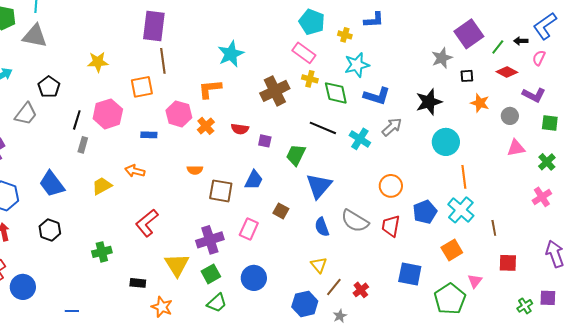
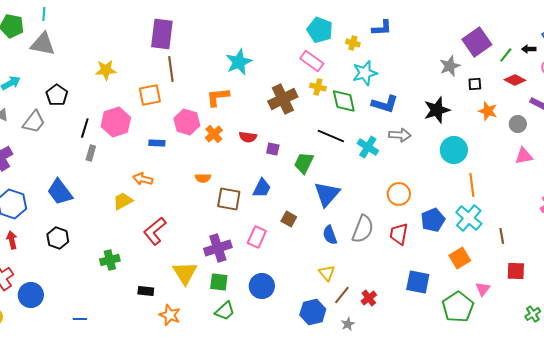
gray arrow: (392, 127) -> (400, 135), turned 45
yellow trapezoid: (102, 186) -> (123, 201), moved
gray semicircle: (355, 221) -> (363, 229), turned -100
green square: (211, 274) -> (219, 282), turned 36

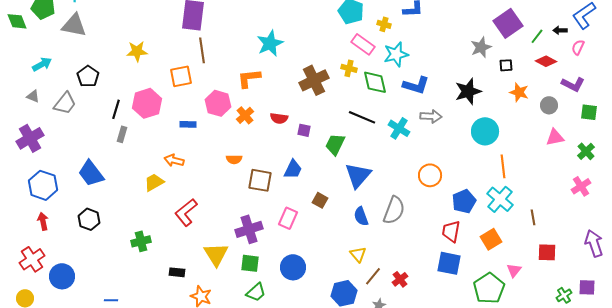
pink rectangle: (312, 61) -> (363, 44), moved
red trapezoid: (399, 234) -> (451, 231), moved

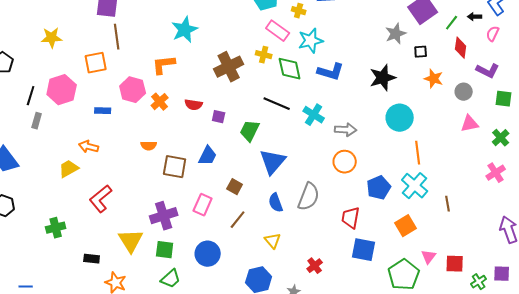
red diamond: (546, 61) -> (461, 48), turned 70
gray arrow: (431, 116) -> (346, 130), moved
red trapezoid: (451, 231) -> (351, 218), moved
red square: (547, 252) -> (455, 264), moved
brown line: (373, 276) -> (238, 220), moved

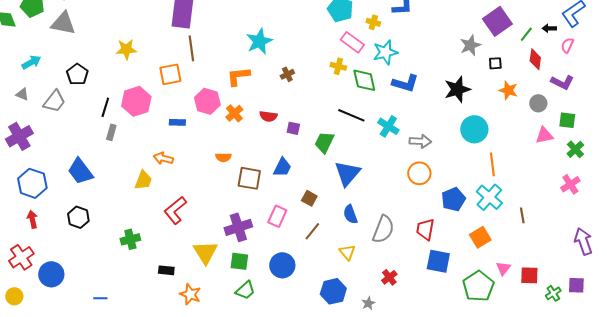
brown cross: (229, 67) -> (287, 74), moved, size x0.5
green square: (504, 99) -> (567, 120), moved
yellow trapezoid: (69, 169) -> (143, 180), turned 140
gray semicircle: (309, 197) -> (383, 229), moved

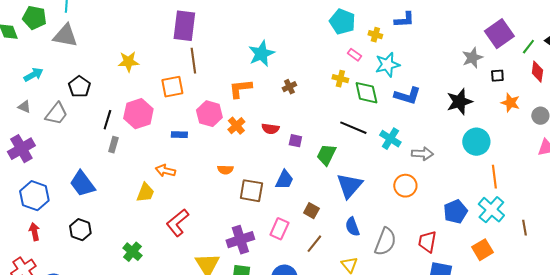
pink rectangle: (352, 42) -> (354, 55), size x0.6
orange circle: (419, 173) -> (405, 186), moved
green cross: (130, 239) -> (132, 252), turned -36

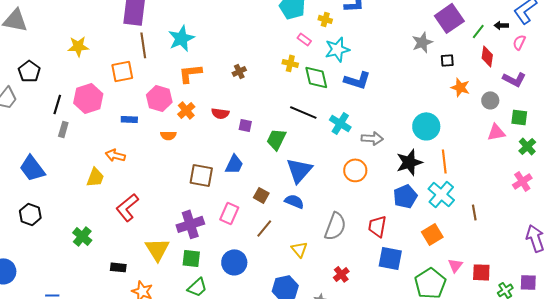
cyan star: (261, 54) -> (181, 38), moved
black star: (459, 102) -> (409, 162), moved
orange semicircle: (225, 170) -> (168, 135), moved
blue semicircle: (352, 227) -> (294, 201), moved, turned 132

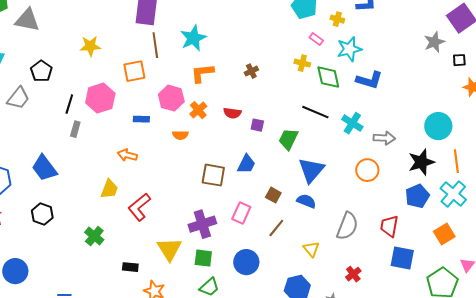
yellow trapezoid: (95, 177) -> (109, 189), moved

